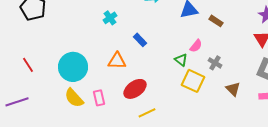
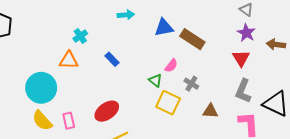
brown rectangle: (216, 21) -> (192, 39), size x1.6
orange triangle: (117, 61) -> (69, 60), moved
brown triangle: (233, 89) -> (210, 111), turned -42

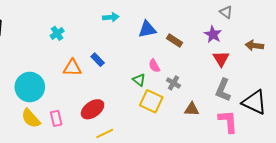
purple star: (246, 33) -> (213, 34), moved
cyan cross: (80, 36) -> (57, 33), moved
brown rectangle: (192, 39) -> (174, 40), size x0.7
orange triangle: (69, 60) -> (72, 68), moved
pink semicircle: (171, 66) -> (154, 66), turned 112

